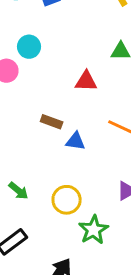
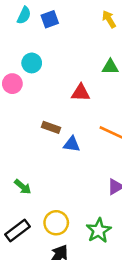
yellow circle: (67, 200) -> (56, 223), moved
green star: (94, 230) -> (99, 230), moved

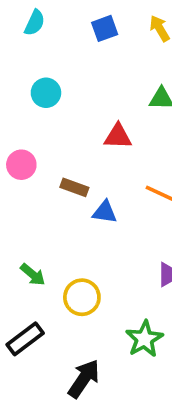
blue square: (50, 19) -> (105, 28), moved
pink circle: (12, 84) -> (21, 165), moved
yellow circle: (56, 223) -> (82, 297), moved

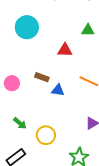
cyan circle: (46, 93) -> (27, 27), size x1.5
pink circle: (21, 165) -> (12, 83), moved

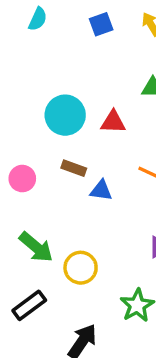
cyan circle: (27, 27) -> (65, 115), moved
green arrow: (20, 123) -> (36, 247), size x1.5

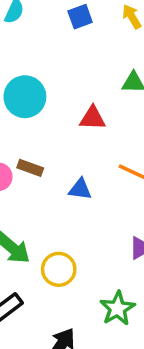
cyan circle: (65, 115) -> (25, 97), moved
brown rectangle: (74, 168) -> (30, 168), moved

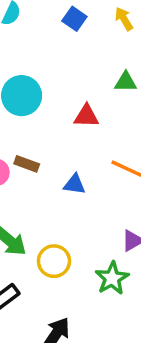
blue square: (80, 17) -> (74, 19), turned -35
green star: (117, 308) -> (112, 278), moved

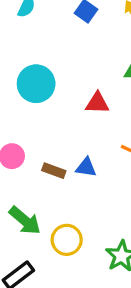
brown rectangle: (27, 164) -> (54, 171), moved

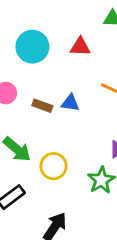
cyan circle: (36, 84) -> (32, 47), moved

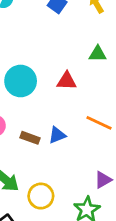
blue triangle: (70, 103) -> (57, 135), turned -30

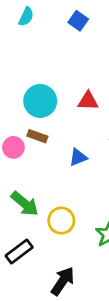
brown rectangle: (30, 138) -> (37, 136), moved

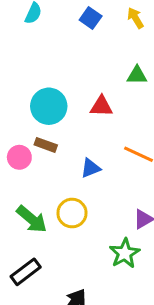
yellow circle: (61, 221) -> (72, 213), moved

